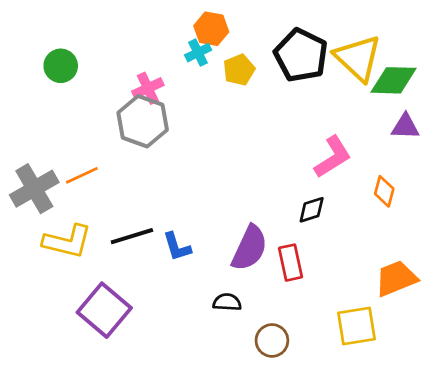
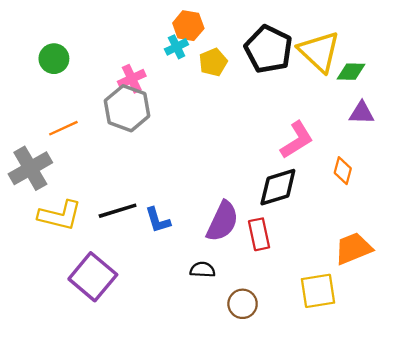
green diamond: (393, 80) -> (351, 72), size x0.7
orange line: (82, 175) -> (63, 128), moved
black diamond: (312, 210) -> (278, 187), size x1.6

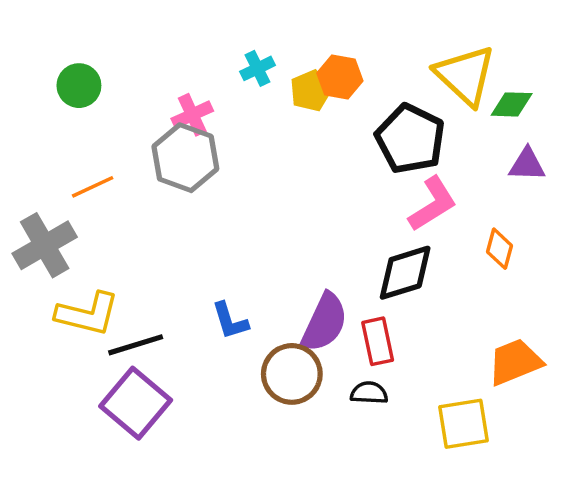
orange hexagon: (188, 26) -> (340, 77), moved
black pentagon: (268, 49) -> (410, 139), moved
black line: (118, 211) -> (136, 345), moved
black semicircle: (202, 270) -> (369, 393), moved
brown circle: (243, 304) -> (292, 374), moved, size x1.4

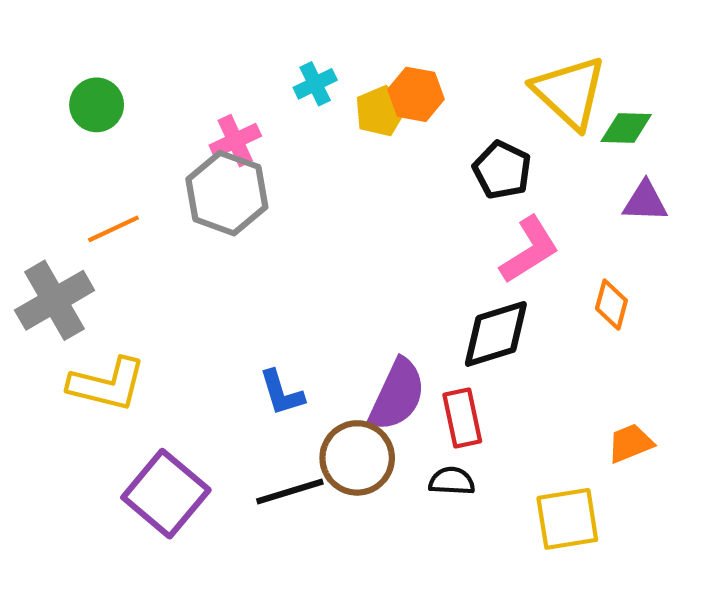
black pentagon: (410, 139) -> (502, 170), size x0.7
black line: (136, 345) -> (290, 492), moved
orange trapezoid: (515, 362) -> (630, 443), size x0.7

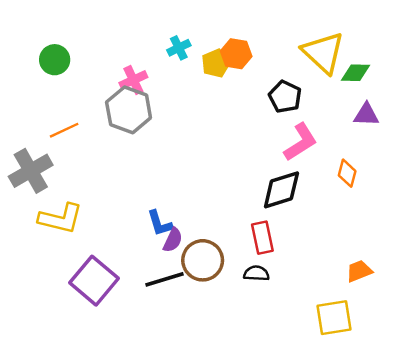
purple semicircle: (397, 395) -> (173, 240), moved, size x0.6
orange trapezoid: (630, 443) -> (359, 271), moved
yellow square: (567, 519) -> (334, 318), moved

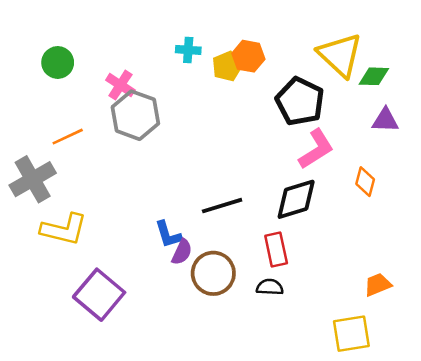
cyan cross: (179, 48) -> (188, 50), turned 30
pink cross: (133, 80) -> (120, 85), moved, turned -32
black pentagon: (285, 97) -> (300, 101), size x1.4
black line: (164, 279) -> (222, 206), moved

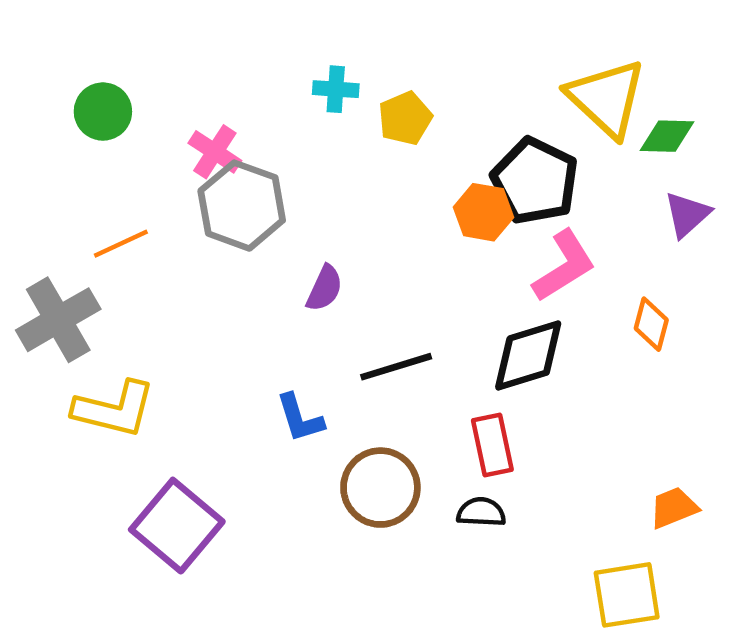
orange hexagon: (248, 56) -> (483, 212), moved
purple triangle: (385, 120) -> (687, 214), turned -44
purple semicircle: (182, 252) -> (325, 288), moved

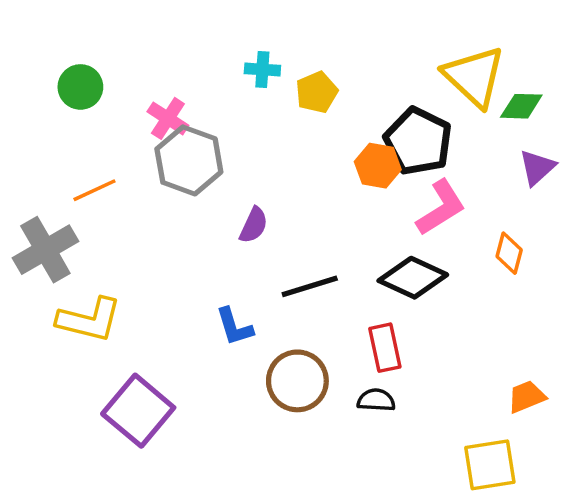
black diamond: (528, 355) -> (413, 278), turned 42

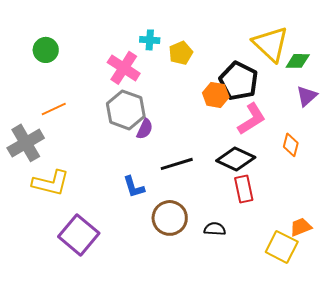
pink cross: (168, 118) -> (124, 68), moved, size x1.4
gray hexagon: (189, 160) -> (126, 110), moved
red rectangle: (385, 348) -> (244, 189), moved
yellow square: (490, 465) -> (282, 247), moved, turned 36

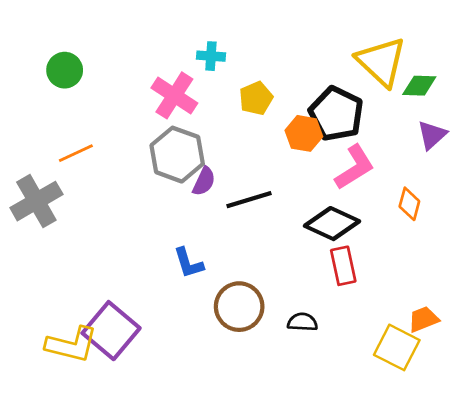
yellow pentagon: (181, 53) -> (256, 98), moved
black line: (177, 164) -> (249, 200), moved
yellow L-shape: (51, 183) -> (72, 345), moved

